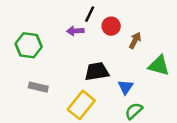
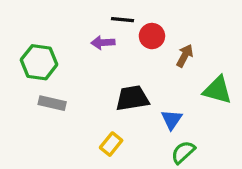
black line: (90, 14) -> (123, 20), turned 70
gray rectangle: (38, 87) -> (52, 103), moved
yellow rectangle: (81, 105) -> (111, 144), size x0.6

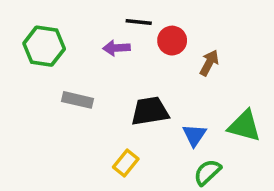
green hexagon: (39, 62) -> (44, 46), moved
green triangle: (217, 90) -> (244, 126), moved
gray rectangle: (52, 103) -> (77, 100), moved

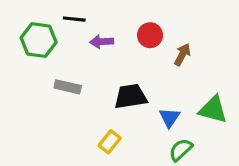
black line: (139, 22) -> (74, 19), moved

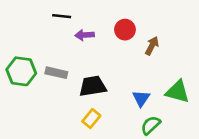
green hexagon: (39, 40) -> (21, 71), moved
black trapezoid: (131, 97) -> (93, 86), moved

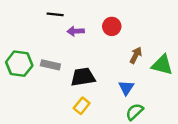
brown arrow: (152, 46) -> (136, 55), moved
green triangle: (178, 92) -> (162, 65), moved

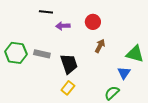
brown arrow: (136, 55) -> (100, 46), moved
black trapezoid: (83, 77) -> (69, 64), turned 80
blue triangle: (126, 88) -> (124, 73), moved

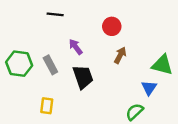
purple arrow: (63, 26) -> (76, 47), moved, turned 56
gray rectangle: (42, 54) -> (50, 65), turned 49
yellow rectangle: (68, 88) -> (47, 106), moved, turned -32

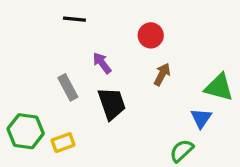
green hexagon: (19, 64) -> (26, 131), moved
yellow rectangle: (47, 106) -> (63, 143), turned 63

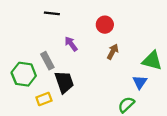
black trapezoid: (112, 104) -> (64, 82), moved
green hexagon: (26, 131) -> (24, 74), moved

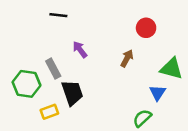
red circle: (105, 25) -> (146, 28), moved

